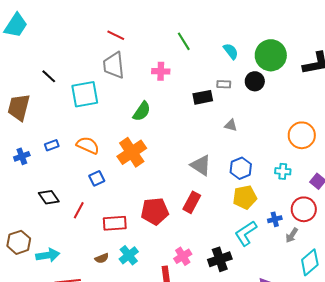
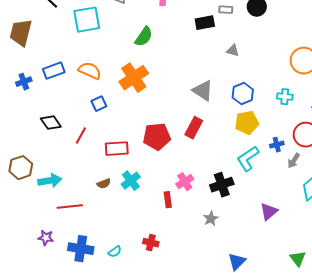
blue rectangle: (52, 145) -> (54, 71), size x1.5

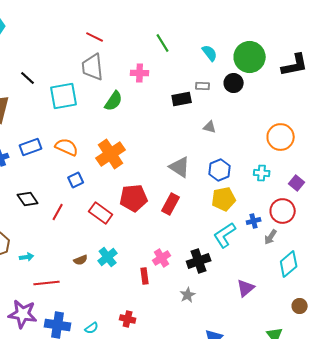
green semicircle: (144, 37) -> (114, 101), moved
red pentagon: (157, 137) -> (134, 198), moved
red rectangle: (117, 149) -> (101, 213), moved, turned 40
cyan arrow: (50, 181) -> (27, 257), size x0.6
purple star: (46, 238) -> (23, 314), size x1.8

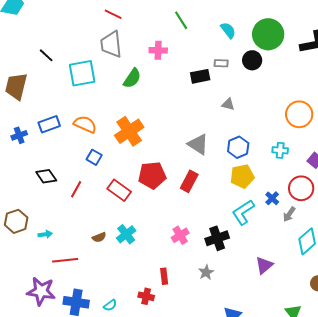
blue square: (76, 180) -> (94, 157), turned -35
blue cross: (254, 221) -> (272, 198), turned -32
red rectangle: (145, 276) -> (164, 276), moved

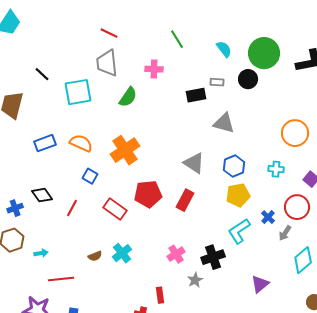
gray triangle: (228, 104) -> (224, 123), size x1.6
blue cross: (19, 135) -> (15, 208), moved
gray star: (206, 272) -> (195, 280), moved

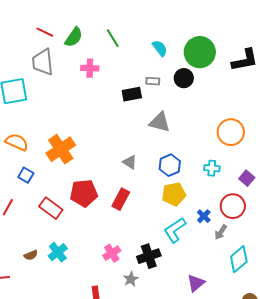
green semicircle: (128, 97) -> (74, 37), moved
gray triangle: (194, 163) -> (130, 162), size x0.7

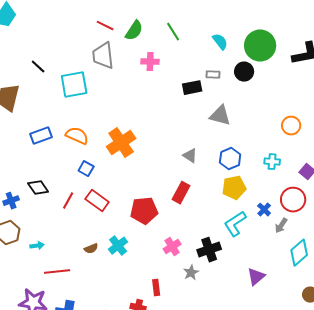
orange circle: (231, 132) -> (291, 126), size x0.7
red pentagon: (84, 193) -> (144, 211), moved
red rectangle: (51, 208) -> (97, 201), moved

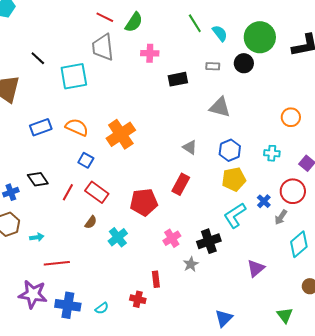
green line: (173, 32) -> (195, 23), moved
black rectangle: (192, 88) -> (178, 79), moved
brown semicircle: (91, 249) -> (91, 222), moved, turned -32

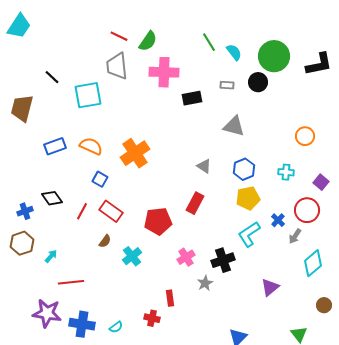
pink cross: (150, 53) -> (164, 72), size x1.6
cyan arrow: (37, 237) -> (51, 256), turned -40

